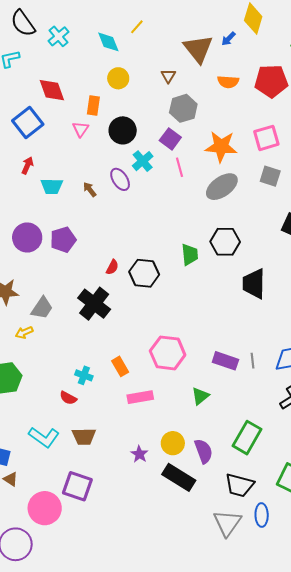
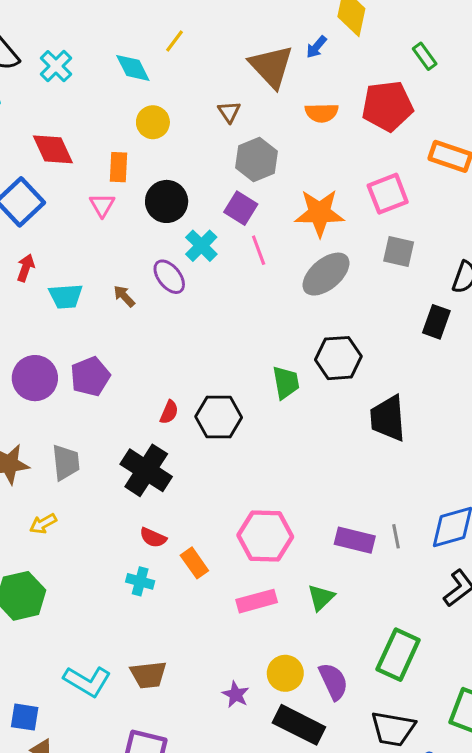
gray trapezoid: (42, 308) -> (66, 462), moved, turned -35
pink rectangle: (140, 397) -> (257, 601), moved
red semicircle: (68, 398) -> (153, 538), moved

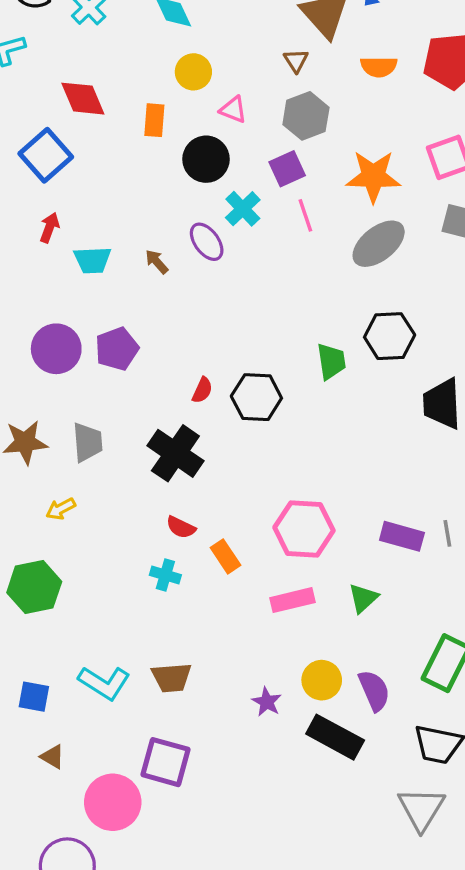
brown triangle: (229, 112) -> (296, 61), moved
pink triangle: (102, 205) -> (233, 110), moved, turned -40
purple square: (241, 208) -> (287, 169), turned 32
blue square: (25, 717) -> (34, 697), moved

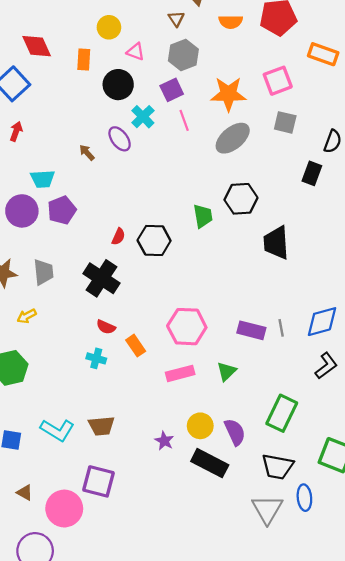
cyan trapezoid: (93, 260) -> (43, 179), moved
brown triangle: (52, 757) -> (25, 493), moved

